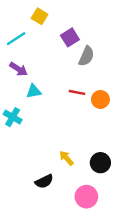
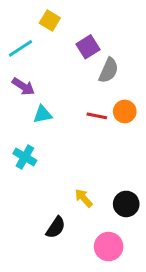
orange circle: (100, 99) -> (125, 111), moved
cyan cross: (13, 117) -> (25, 157), moved
black semicircle: (44, 181) -> (56, 227), turned -30

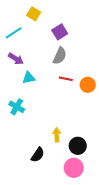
gray semicircle: (109, 70) -> (60, 56), moved
orange circle: (125, 111) -> (88, 85), moved
yellow arrow: (84, 198) -> (57, 135), turned 40
black circle: (126, 204) -> (78, 146), moved

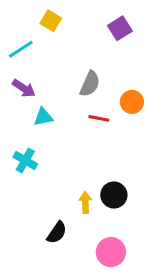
purple square: (60, 32) -> (120, 28), moved
orange circle: (88, 85) -> (132, 102), moved
black circle: (78, 146) -> (114, 195), moved

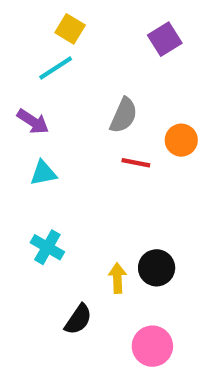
cyan line: (21, 49) -> (56, 68), moved
cyan triangle: (43, 117) -> (43, 173), moved
cyan cross: (25, 160) -> (47, 247), moved

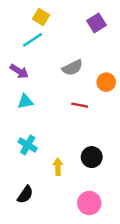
gray semicircle: (124, 115) -> (72, 68), turned 40
red line: (136, 163) -> (80, 105), moved
yellow arrow: (117, 278) -> (58, 167), moved
black semicircle: (78, 319) -> (25, 195), moved

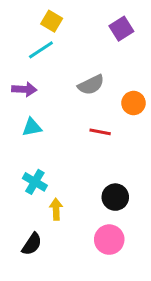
purple arrow: (19, 71) -> (24, 89), turned -30
yellow arrow: (58, 167) -> (56, 209), moved
pink circle: (89, 203) -> (109, 240), moved

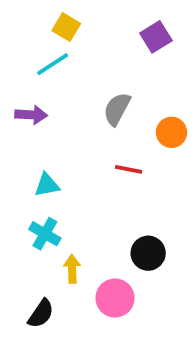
gray semicircle: (91, 85) -> (117, 109), turned 144
cyan triangle: (32, 127) -> (47, 185), moved
pink circle: (109, 240) -> (115, 298), moved

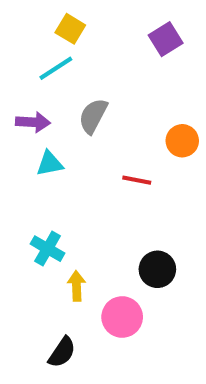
gray semicircle: (117, 109) -> (93, 116), moved
cyan triangle: (47, 185) -> (50, 164), moved
black semicircle: (41, 314) -> (62, 352), moved

